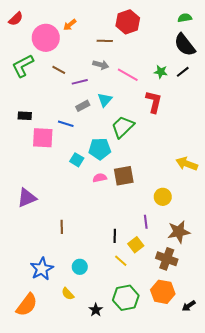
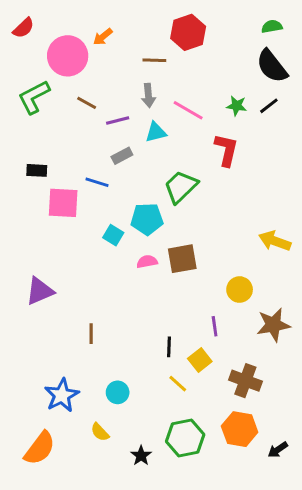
gray arrow: (101, 65) -> (148, 96), turned 70
cyan triangle: (105, 100) -> (156, 132), moved, turned 35
brown star: (179, 232) -> (273, 325), moved

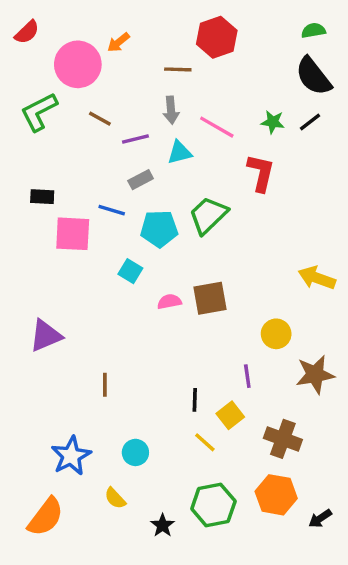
cyan pentagon: (147, 219) -> (159, 229), moved

